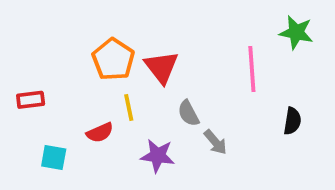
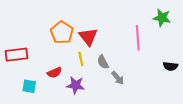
red rectangle: (31, 100) -> (17, 55), size x1.5
yellow line: (129, 108) -> (81, 59), moved
black semicircle: (292, 121) -> (170, 66), moved, turned 88
purple star: (158, 156) -> (76, 85), moved

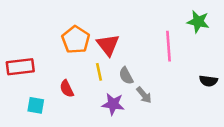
red semicircle: (54, 73) -> (67, 89), turned 88
purple star: (76, 85) -> (113, 104), moved

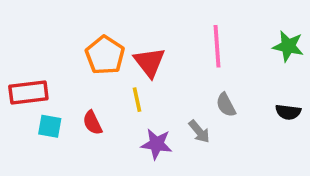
green star: (198, 22) -> (288, 46), moved
pink line: (169, 46) -> (217, 46), moved
gray semicircle: (126, 76) -> (226, 105), moved
cyan square: (36, 105) -> (50, 126), moved

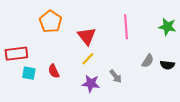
orange pentagon: (105, 55) -> (51, 22), moved
yellow line: (137, 100) -> (88, 59), moved, turned 56
gray semicircle: (226, 105) -> (148, 61), moved, turned -120

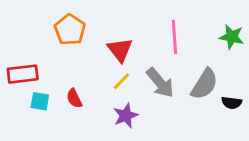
gray semicircle: (148, 61) -> (204, 84), size x1.6
black semicircle: (167, 65) -> (232, 103), moved
gray arrow: (116, 76) -> (160, 83), moved, size x1.6
purple star: (91, 84) -> (126, 116), turned -30

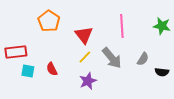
gray semicircle: (204, 84) -> (143, 59), size x0.6

